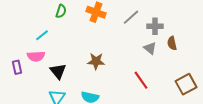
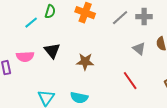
gray cross: (155, 26) -> (144, 17), moved
cyan line: (42, 35) -> (31, 23), moved
black triangle: (58, 71) -> (52, 51), moved

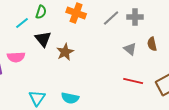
black triangle: (52, 51) -> (43, 39), moved
brown star: (85, 62) -> (65, 52), moved, turned -30
red line: (130, 81) -> (133, 81), moved, turned -42

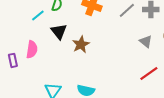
pink semicircle: (16, 57) -> (32, 49), turned -78
red line: (133, 81) -> (149, 73), turned -48

